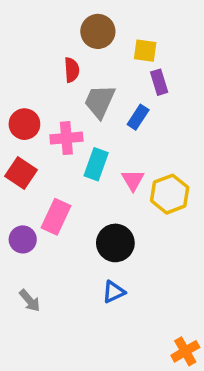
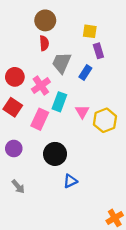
brown circle: (98, 31) -> (45, 20), moved
pink cross: (66, 138) -> (41, 86), turned -30
pink rectangle: (56, 217) -> (40, 119), moved
black circle: (115, 243) -> (55, 154), moved

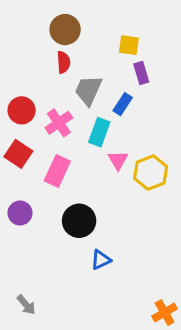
cyan rectangle: (59, 102) -> (99, 132), moved
gray arrow: (18, 187) -> (26, 305), moved

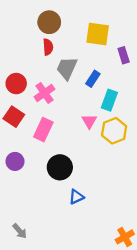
yellow square: (129, 45) -> (98, 34), size x1.5
purple rectangle: (141, 73) -> (124, 55), moved
cyan rectangle: (99, 132) -> (109, 100), moved

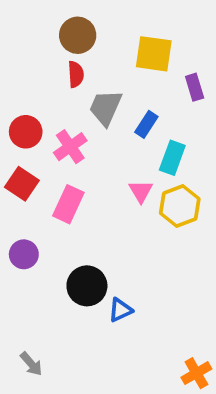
black circle: (60, 167) -> (87, 286), moved

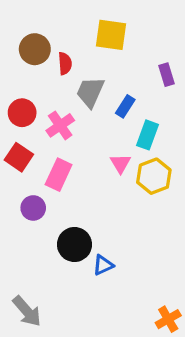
brown circle: (78, 35) -> (35, 49), moved
yellow square: (154, 54) -> (111, 35), moved
purple circle: (24, 254) -> (33, 208), moved
gray arrow: (31, 364) -> (27, 311), size x1.5

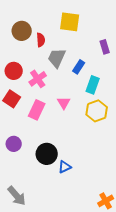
pink triangle: (121, 164) -> (64, 103), moved
purple circle: (33, 208) -> (14, 144), moved

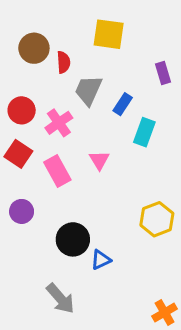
pink rectangle: (37, 110) -> (57, 171), turned -54
yellow hexagon: (97, 111) -> (157, 219), moved
purple circle: (14, 144) -> (22, 211), moved
gray arrow: (17, 196) -> (60, 299), moved

